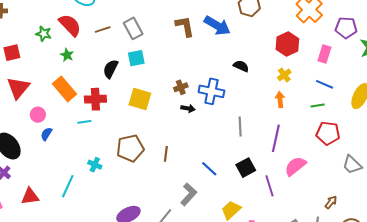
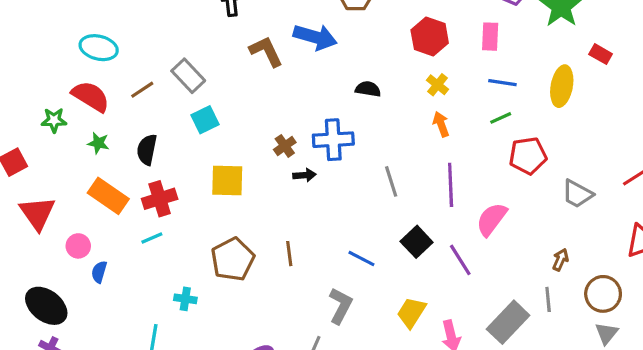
black semicircle: (111, 69) -> (147, 150), moved

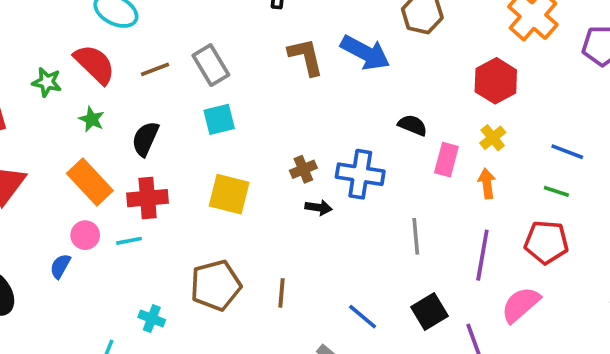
pink rectangle: (490, 37) -> (446, 160), moved
green line: (501, 118) -> (556, 191), turned 30
red pentagon: (528, 156) -> (546, 242), moved
pink circle: (78, 246) -> (85, 235), moved

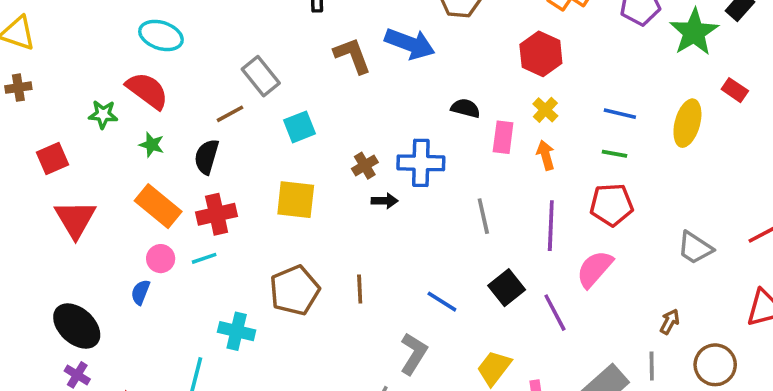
brown line: (155, 69) -> (230, 114), moved
cyan square: (219, 119) -> (299, 127), moved
cyan cross: (152, 319) -> (237, 331), size x1.4

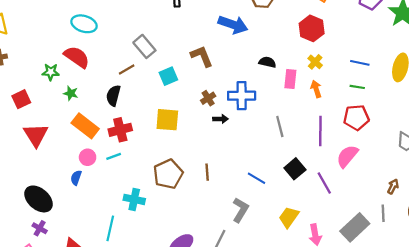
brown L-shape: (352, 55) -> (202, 56), moved
green star: (152, 145) -> (71, 93), moved

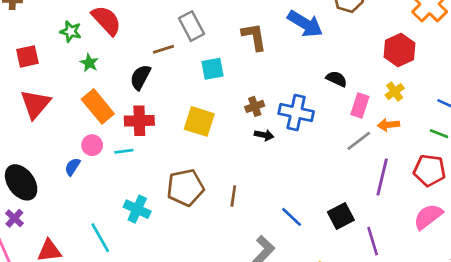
brown L-shape: (202, 56) -> (254, 37), moved
orange arrow: (316, 89) -> (388, 125), turned -91
gray line: (280, 126) -> (359, 141), moved, turned 54
pink semicircle: (347, 156) -> (428, 217), moved
cyan line: (110, 228) -> (100, 238), turned -55

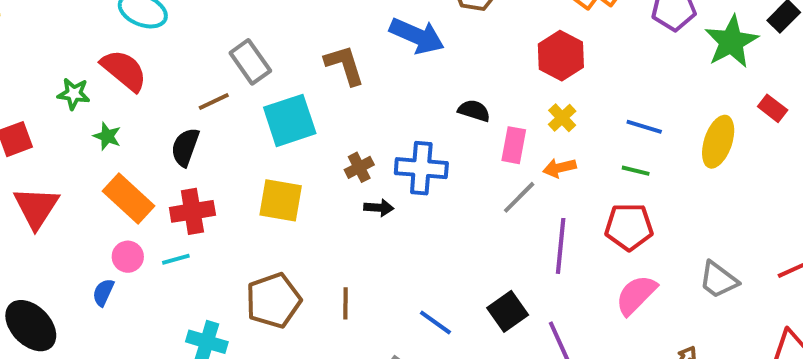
cyan square: (213, 69) -> (290, 120), size x1.5

